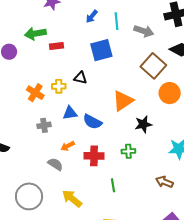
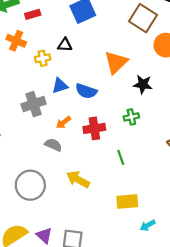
orange cross: (35, 93) -> (16, 41), moved
black star: (143, 124) -> (143, 84), turned 30
gray cross: (44, 125) -> (34, 104), size x1.5

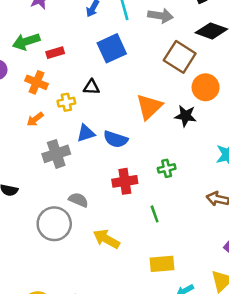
black star: (143, 84) -> (186, 116), moved
orange arrow: (63, 122) -> (35, 119), moved
gray circle: (30, 185) -> (54, 224), moved

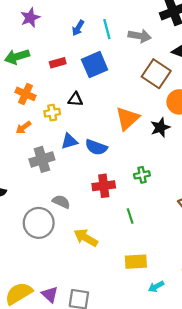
red rectangle: (55, 53) -> (58, 63), moved
black star: (186, 116) -> (160, 127), turned -30

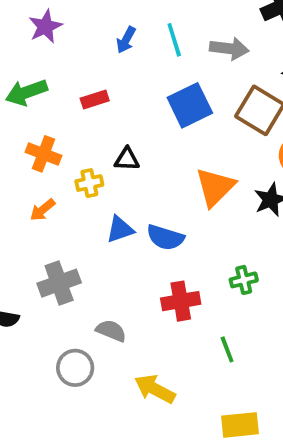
blue square: (95, 65) -> (190, 105), moved
gray cross: (42, 159) -> (59, 283), moved
gray circle: (39, 223) -> (75, 368), size x0.7

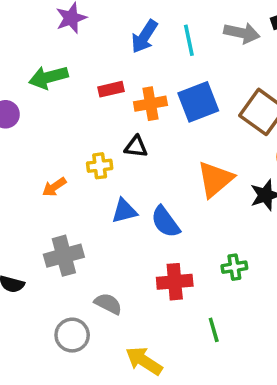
blue arrow: (126, 40) -> (144, 37), size x1.4
gray arrow: (229, 49) -> (242, 33), moved
orange cross: (43, 154) -> (150, 104), moved, turned -36
blue semicircle: (165, 237) -> (165, 222), turned 32

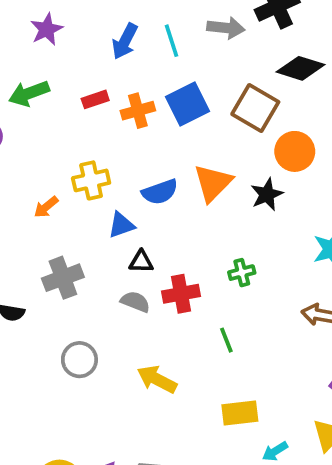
black triangle: (136, 147) -> (141, 262), moved
yellow cross: (100, 166) -> (91, 180), size x1.4
blue semicircle: (165, 222) -> (160, 192), moved, turned -68
gray semicircle: (108, 304) -> (135, 302), moved

